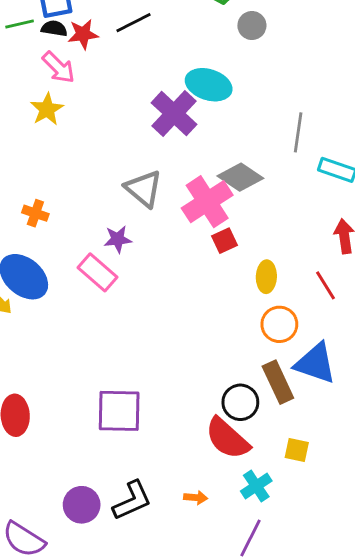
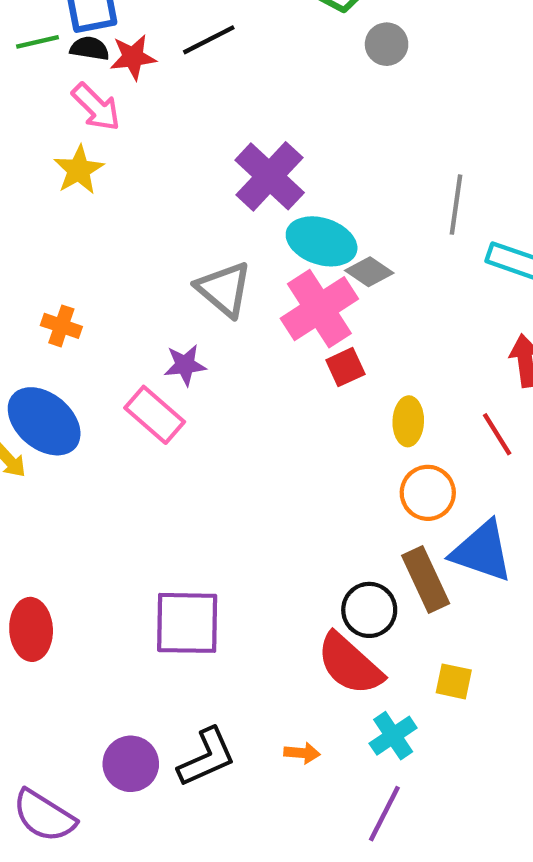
cyan ellipse: (209, 85) -> (322, 241), moved
gray diamond: (240, 177) -> (369, 272), size x0.7

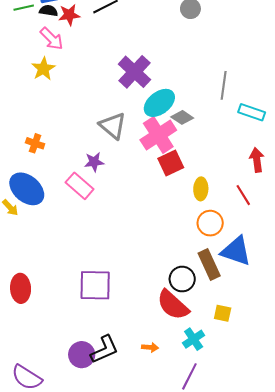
cyan ellipse: (322, 241) -> (159, 103), turned -56
red square: (345, 367) -> (171, 163), size x1.4
purple circle: (131, 764) -> (82, 355), moved

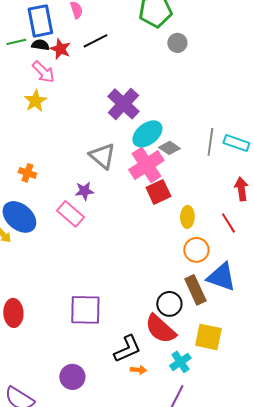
red star: (69, 15) -> (60, 49), turned 30
gray line: (224, 85) -> (210, 142), moved
yellow square: (223, 313) -> (208, 337), size x1.6
black L-shape: (104, 349) -> (127, 349), moved

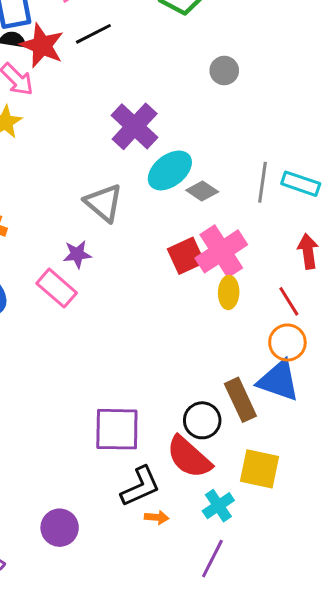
gray circle: (177, 43) -> (224, 71), moved
red star: (60, 49) -> (42, 46), size x1.4
pink cross: (146, 165) -> (221, 251), moved
orange circle: (196, 250) -> (287, 342), moved
purple square: (85, 310) -> (117, 429), moved

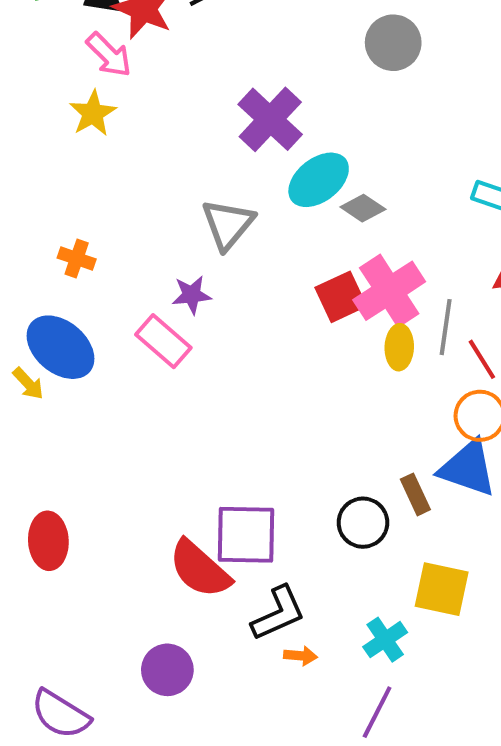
gray circle: (224, 71) -> (393, 43), size x1.4
gray line: (262, 182) -> (446, 327), moved
gray triangle: (104, 203) -> (228, 224), turned 30
brown rectangle: (240, 400) -> (415, 494), size x0.7
red semicircle: (189, 457) -> (200, 569), moved

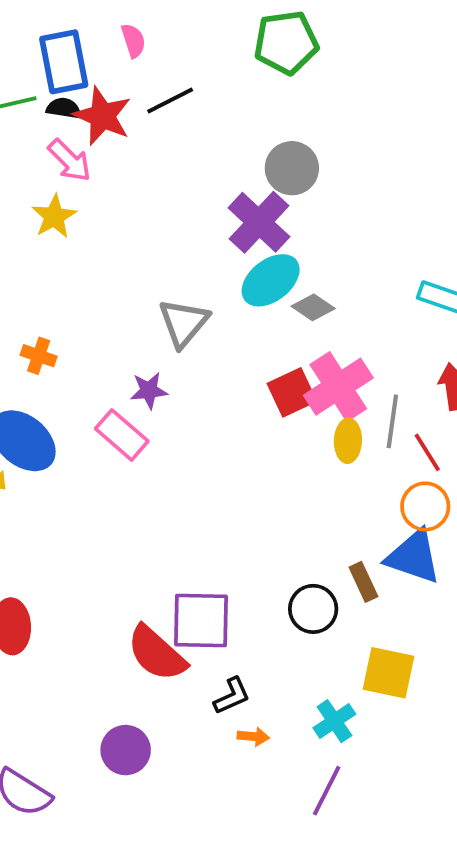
gray circle: (393, 43) -> (292, 168), moved
purple cross: (270, 119) -> (259, 222), moved
black L-shape: (278, 613) -> (232, 696), size x0.7

